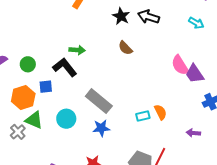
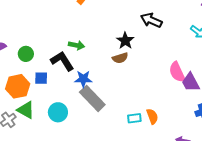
black star: (121, 16) -> (125, 41), moved
brown semicircle: (125, 48) -> (120, 58), moved, turned -70
blue star: (101, 128) -> (83, 79), moved

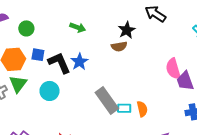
black L-shape: (62, 61) -> (59, 63), moved
blue star: (83, 79) -> (79, 62), turned 30
gray rectangle: (92, 98) -> (107, 101), moved
green triangle: (26, 110) -> (18, 84), turned 30

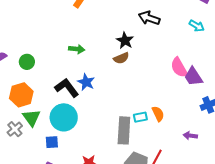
blue square: (38, 55) -> (52, 142), moved
cyan circle: (50, 91) -> (64, 117), size x1.4
gray rectangle: (107, 101) -> (124, 130), moved, turned 52

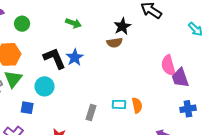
cyan circle: (64, 117) -> (44, 86), size x0.7
gray rectangle: (124, 130) -> (91, 112), moved, size x0.6

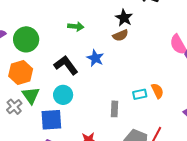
green circle: (22, 24) -> (26, 39), size x1.6
blue star: (75, 57) -> (95, 58), moved
blue square: (27, 108) -> (51, 120), size x1.6

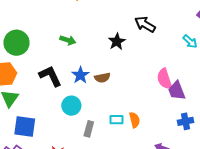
brown semicircle: (120, 35) -> (102, 78), moved
cyan circle: (63, 95) -> (71, 106), moved

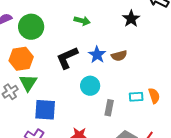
black L-shape: (50, 76) -> (67, 58), turned -85

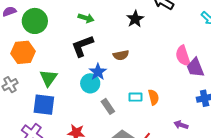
blue star: (97, 55) -> (98, 72), moved
black L-shape: (67, 58) -> (82, 46), moved
green triangle: (28, 83) -> (48, 78), moved
gray rectangle: (109, 108) -> (108, 106), turned -49

